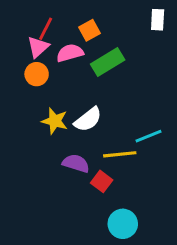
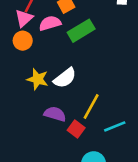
cyan line: (148, 136) -> (115, 126), moved
yellow line: (120, 154) -> (91, 107), turned -55

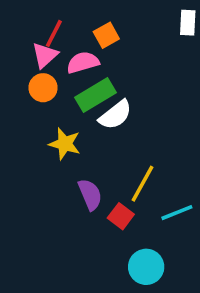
green rectangle: (81, 31) -> (95, 95), moved
white semicircle: (65, 78) -> (115, 115), moved
purple semicircle: (55, 114) -> (90, 194), turned 50

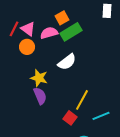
red line: (54, 33) -> (14, 29), moved
pink triangle: (45, 55) -> (28, 29), turned -42
green rectangle: (95, 95) -> (71, 32), moved
purple semicircle: (90, 194) -> (40, 96), moved

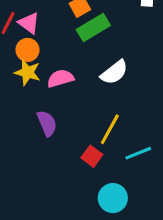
pink semicircle: (49, 33) -> (60, 78), moved
white semicircle: (67, 62) -> (114, 72), moved
yellow star: (39, 78) -> (28, 72), moved

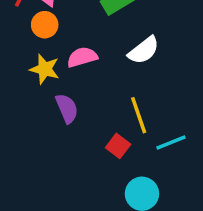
yellow star: (28, 72) -> (45, 69), moved
yellow line: (110, 129) -> (139, 115), turned -48

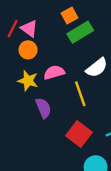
yellow line: (139, 115) -> (80, 94), moved
red square: (118, 146) -> (79, 134), size x1.5

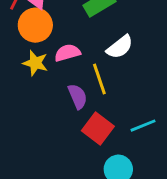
orange circle: (28, 50) -> (35, 25), size x1.5
purple semicircle: (43, 108) -> (78, 96), moved

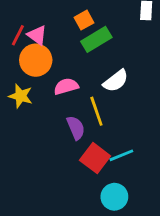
yellow star: (35, 63) -> (21, 96), moved
cyan line: (143, 126) -> (121, 155), moved

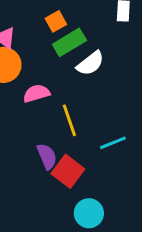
white semicircle: (116, 81) -> (90, 63), moved
purple semicircle: (76, 128) -> (47, 156), moved
cyan line: (121, 155) -> (113, 143), moved

